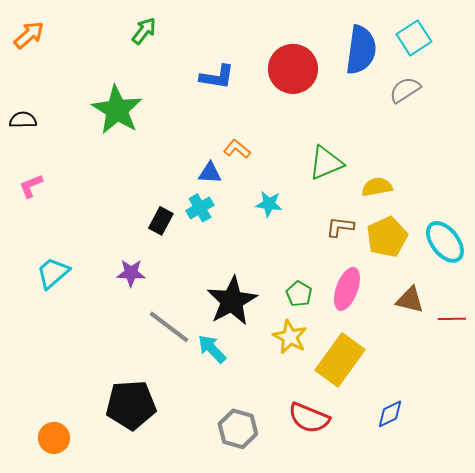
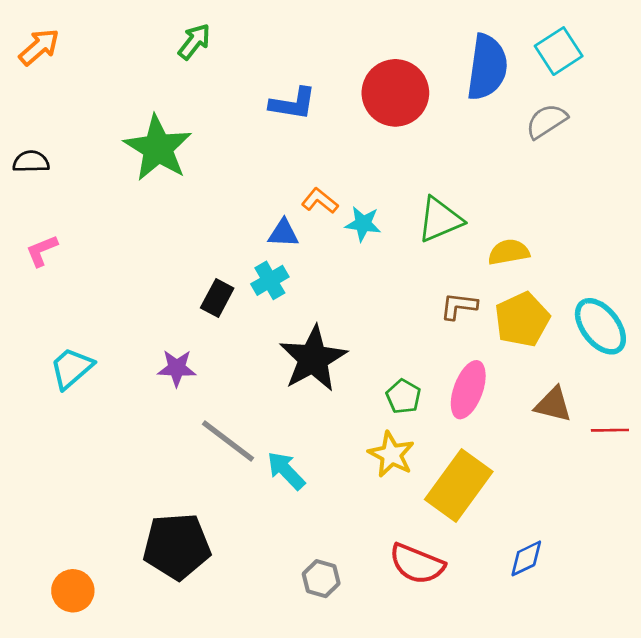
cyan star: (269, 204) -> (363, 224), moved
black star: (232, 301) -> (313, 359), moved
gray hexagon: (238, 429) -> (321, 579), size x0.7

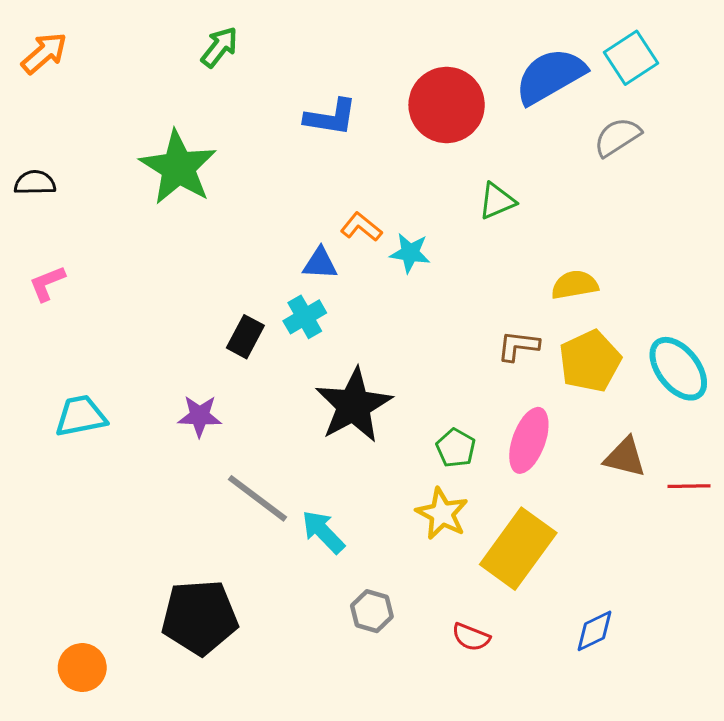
blue semicircle: (487, 67) -> (550, 76), turned -128
green triangle: (440, 220) -> (497, 201), moved, size x0.7
cyan trapezoid: (71, 368) -> (81, 416), turned 30
red semicircle: (417, 564) -> (471, 637), size x0.6
gray hexagon: (321, 579) -> (372, 611), moved

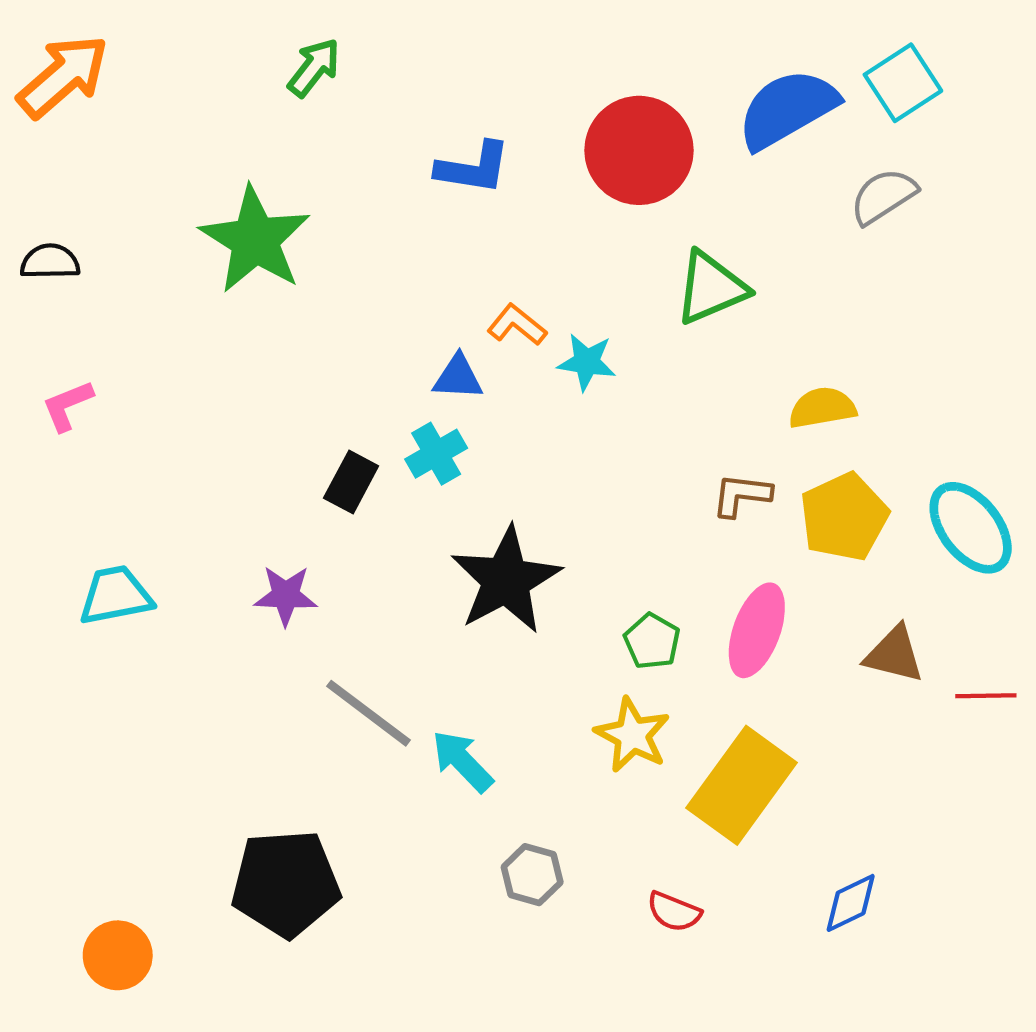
orange arrow: (44, 53) -> (63, 76), size x1.4
green triangle: (497, 201) -> (711, 288), size x1.4

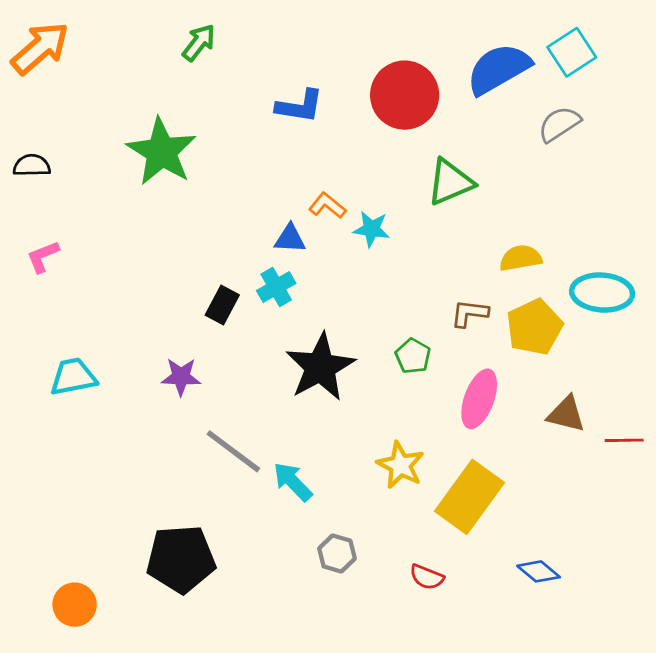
cyan ellipse: (971, 528) -> (602, 293), moved, turned -48
green pentagon: (652, 641) -> (413, 356), moved
blue diamond: (851, 903) -> (539, 571), turned 66

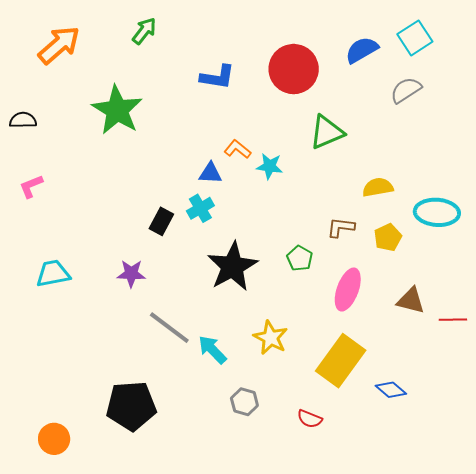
orange arrow: (40, 48) -> (59, 45), moved
blue semicircle: (498, 69) -> (362, 50), size x0.7
yellow pentagon: (534, 327) -> (388, 237), size x0.7
yellow star: (400, 465) -> (271, 338), moved
blue diamond: (539, 571) -> (391, 390), moved

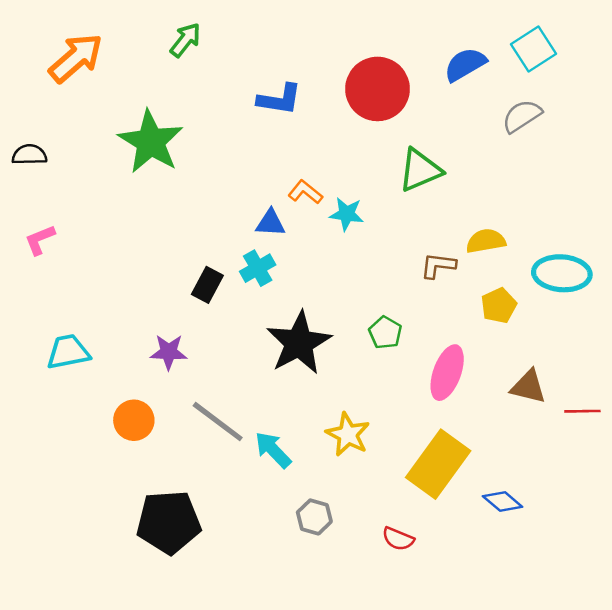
brown L-shape: (341, 227) -> (438, 266), moved
orange circle: (54, 439) -> (134, 420), moved

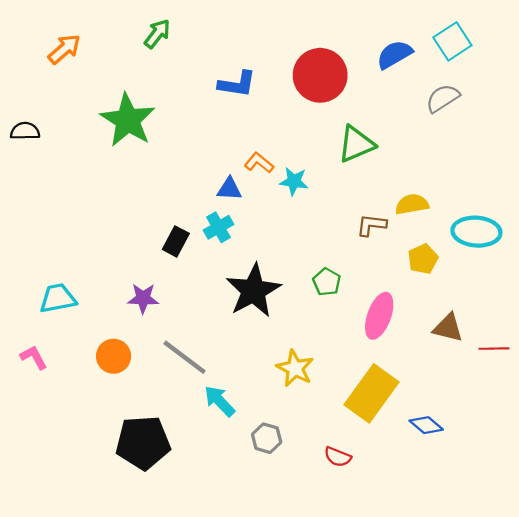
orange arrow: (76, 58) -> (64, 49), size x0.7
pink L-shape: (40, 240) -> (34, 357), moved, turned 84
cyan arrow: (273, 450) -> (220, 401), moved

